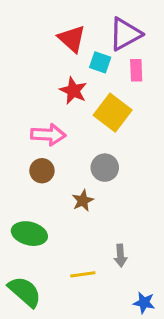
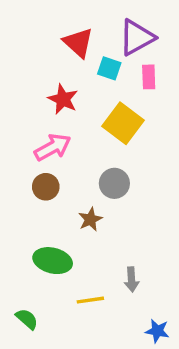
red star: (73, 91) -> (63, 99), moved
pink arrow: (48, 135) -> (53, 147), turned -32
green ellipse: (29, 234) -> (53, 261), moved
green semicircle: (25, 292) -> (27, 319), size x0.6

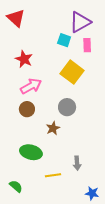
red triangle: (78, 43) -> (16, 18), moved
red star: (63, 99) -> (24, 59), moved

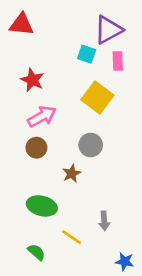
red triangle: (16, 18) -> (22, 24), turned -36
yellow line: (53, 175) -> (72, 237), turned 42
green semicircle: (16, 186) -> (36, 252), moved

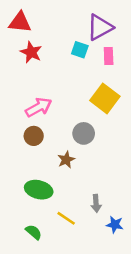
red star: (32, 80) -> (31, 52), moved
yellow square: (97, 98) -> (105, 98), moved
blue star: (125, 262) -> (115, 225), moved

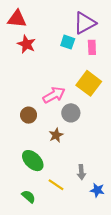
pink arrow: (39, 107) -> (54, 95), moved
green ellipse: (39, 190) -> (33, 161), turned 30

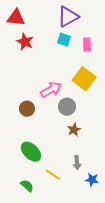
purple triangle: (85, 23) -> (68, 17), moved
brown star: (56, 135) -> (74, 130), moved

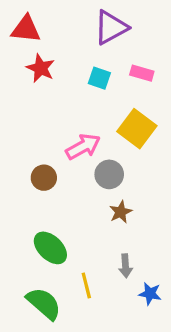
cyan square: (64, 40) -> (99, 78), moved
pink rectangle: (87, 45) -> (142, 73), turned -72
yellow line: (53, 175) -> (86, 285), turned 42
green semicircle: (27, 186) -> (44, 303), size x1.6

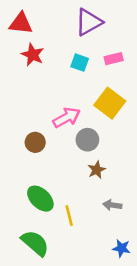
pink rectangle: (142, 73) -> (114, 59), turned -30
gray arrow: (126, 266) -> (112, 205), moved, turned 102
yellow line: (86, 285) -> (69, 216), moved
blue star: (150, 294) -> (121, 248), moved

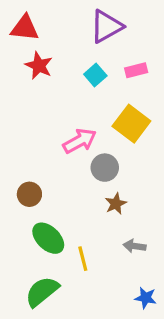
cyan square: (80, 63) -> (95, 75), turned 30
brown circle: (35, 142) -> (29, 194), moved
green semicircle: (35, 243) -> (42, 292), turned -80

